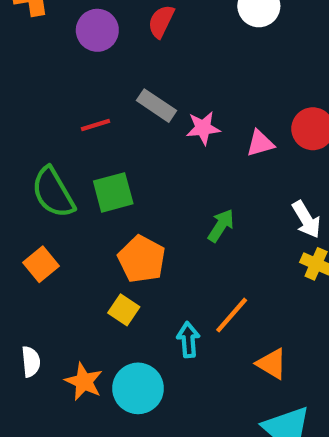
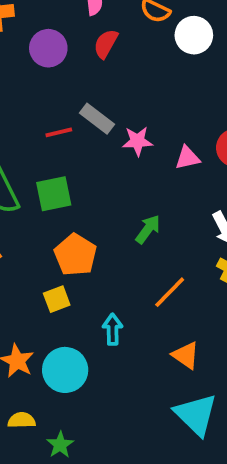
red line: (95, 125) -> (59, 132), moved
yellow square: (124, 310) -> (57, 299), turned 32
orange line: (232, 315) -> (170, 292), moved

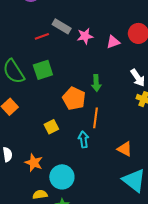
green arrow: (148, 229) -> (96, 83), turned 147
orange pentagon: (75, 255) -> (74, 99), moved
orange line: (170, 292) -> (95, 118), moved, turned -30
cyan circle: (65, 370) -> (62, 177), moved

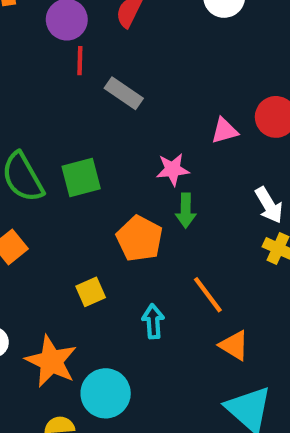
red line: (42, 36) -> (80, 61), moved, turned -72
pink star: (85, 36) -> (173, 170), moved
orange line: (95, 118) -> (208, 295), moved, turned -48
orange star: (34, 163) -> (51, 361), size x1.4

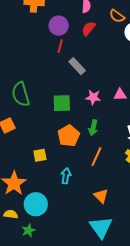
pink star: (173, 170) -> (93, 97), moved
green square: (81, 178) -> (62, 103), moved
orange line: (208, 295) -> (96, 157), moved, turned 48

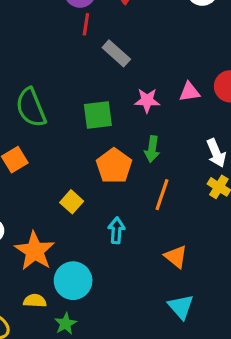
yellow square: (40, 155) -> (72, 202), turned -32
cyan triangle: (101, 227) -> (181, 307), size x0.7

